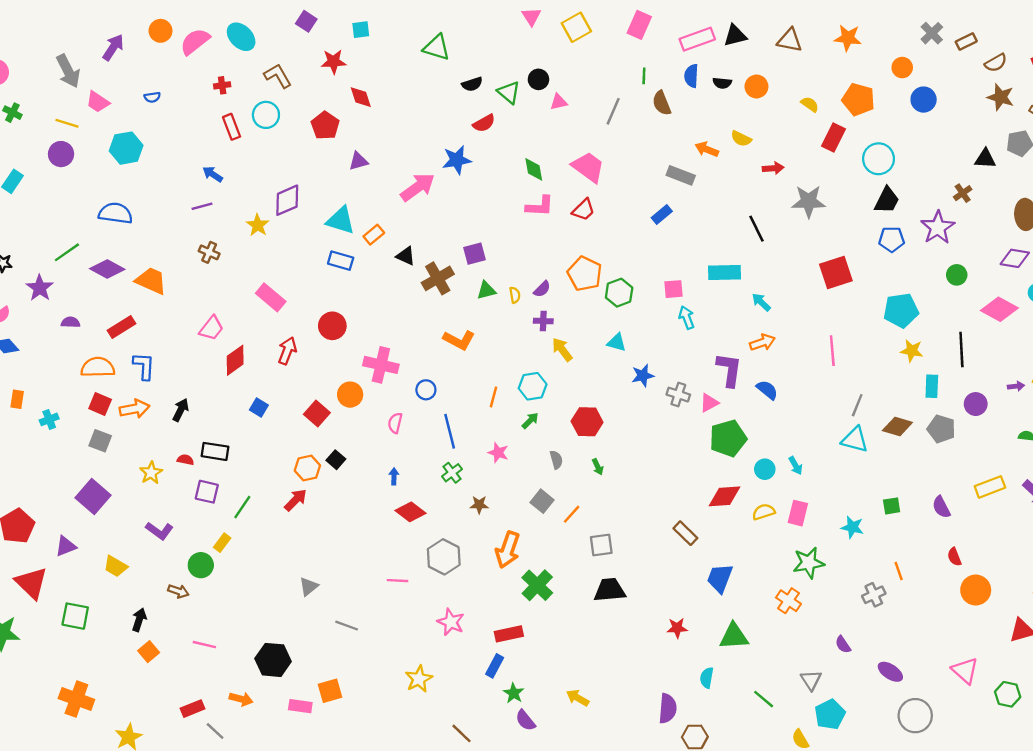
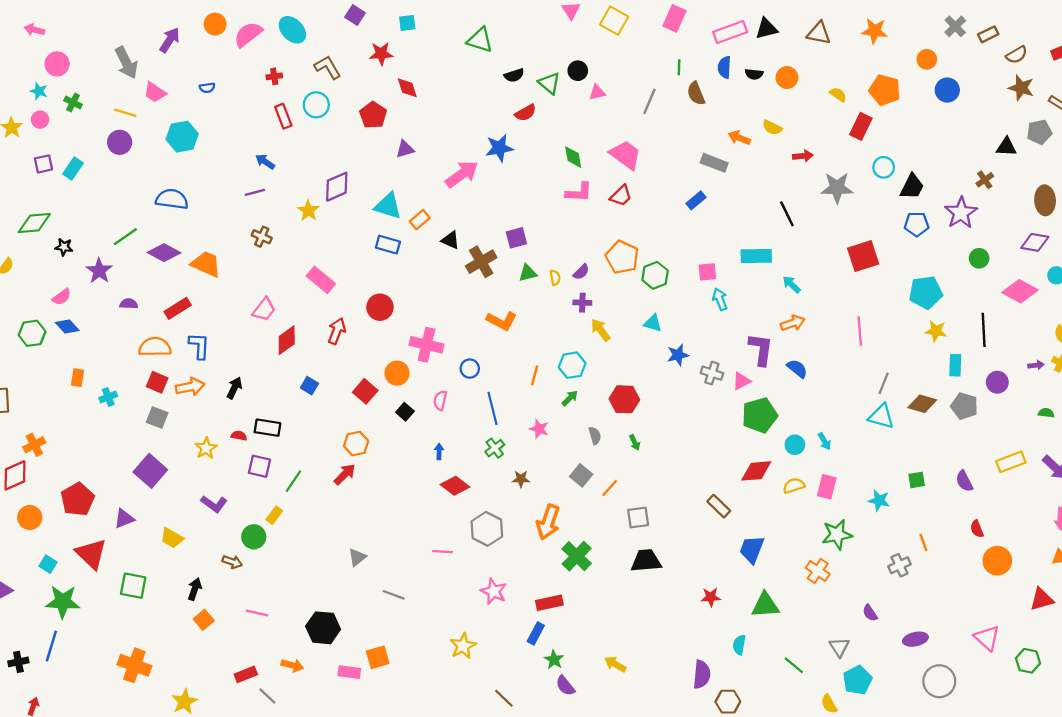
yellow square: (576, 27) -> (614, 21), turned -32
cyan circle: (879, 159) -> (884, 167), moved, size x0.7
black square: (336, 460) -> (405, 412), moved
purple ellipse: (890, 672) -> (915, 639), turned -45

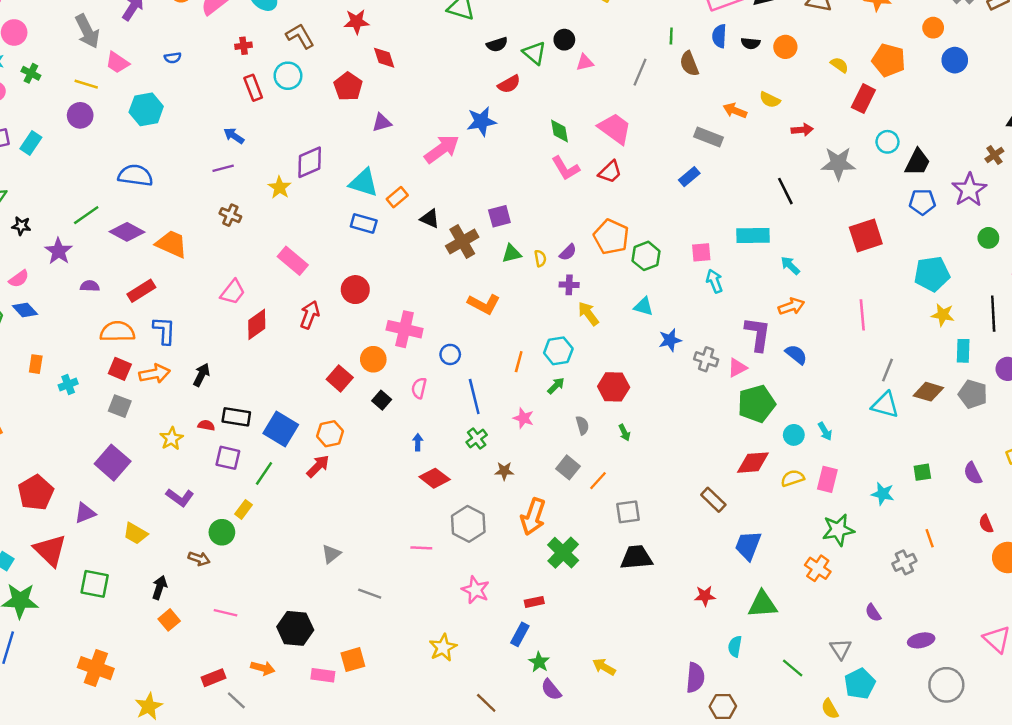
pink L-shape: (579, 192) -> (566, 168), turned 56
blue square: (309, 386) -> (281, 429), moved, size x1.8
red rectangle: (549, 603) -> (534, 602), size x0.7

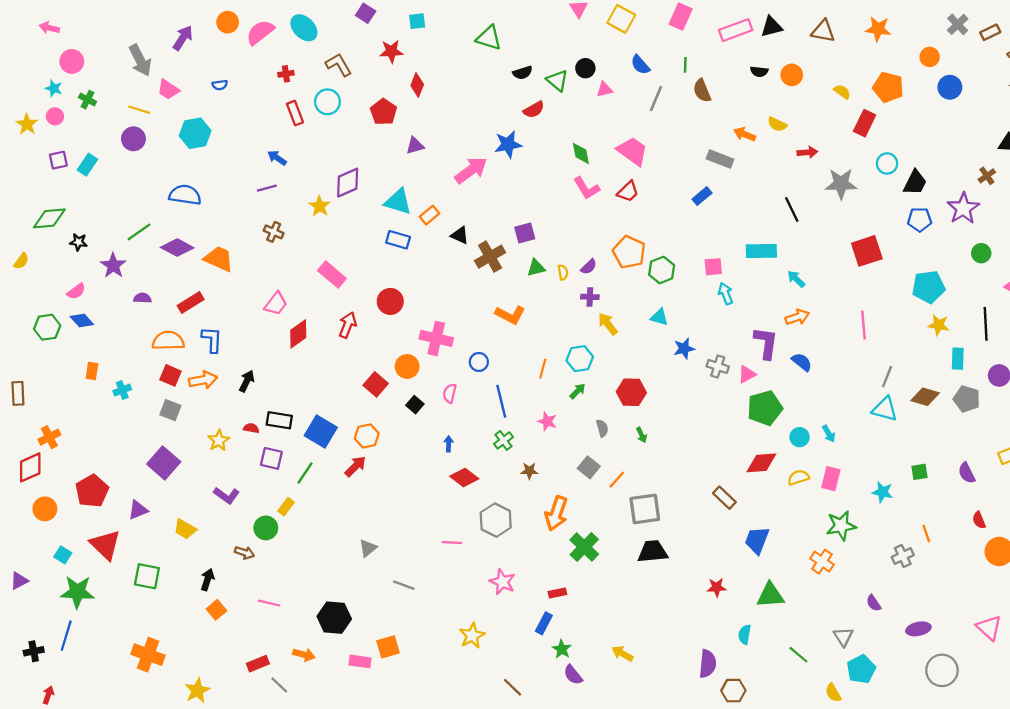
blue semicircle: (719, 36) -> (640, 65), moved, turned -45
red diamond: (384, 58) -> (417, 85), turned 40
gray square: (628, 512) -> (645, 509), size x1.4

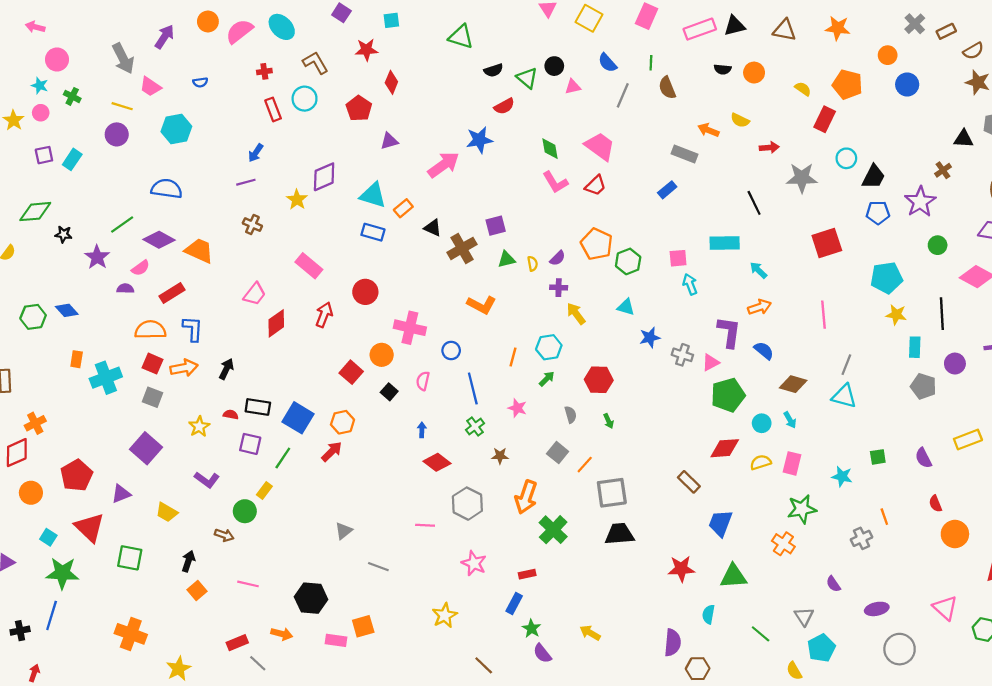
blue arrow: (277, 158) -> (256, 153), turned -90
pink semicircle: (76, 291) -> (141, 268), moved
cyan cross: (122, 390) -> (106, 378), size x1.8
brown diamond: (925, 397) -> (793, 384), moved
red star: (717, 587) -> (681, 569), size x1.4

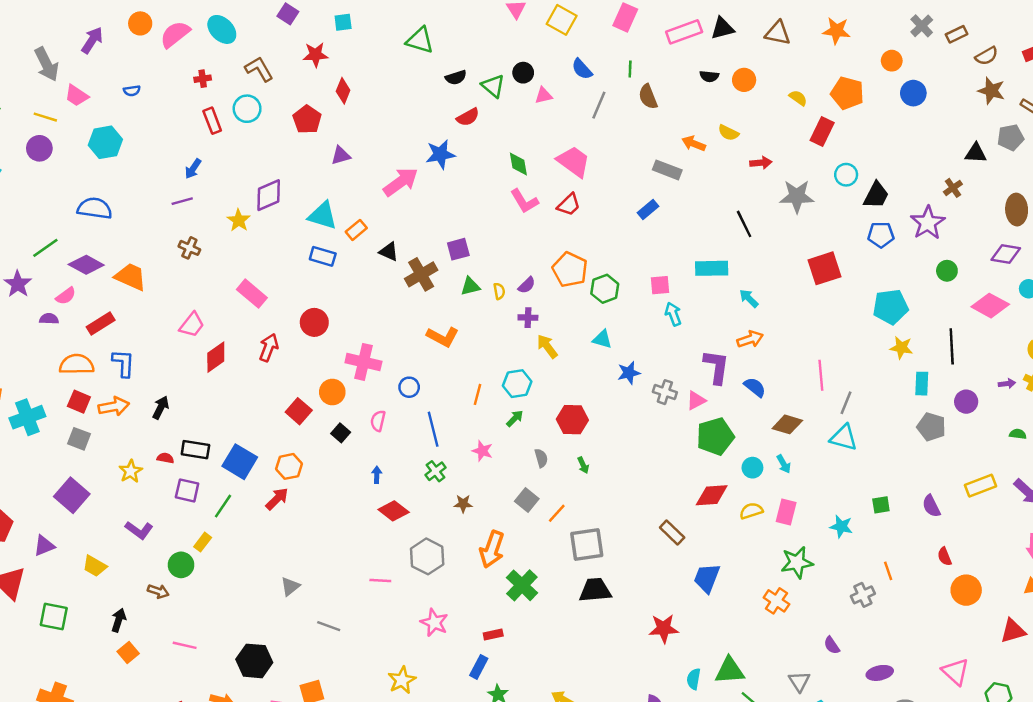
pink line: (824, 315) -> (821, 375), moved
green triangle: (733, 576) -> (730, 671), moved

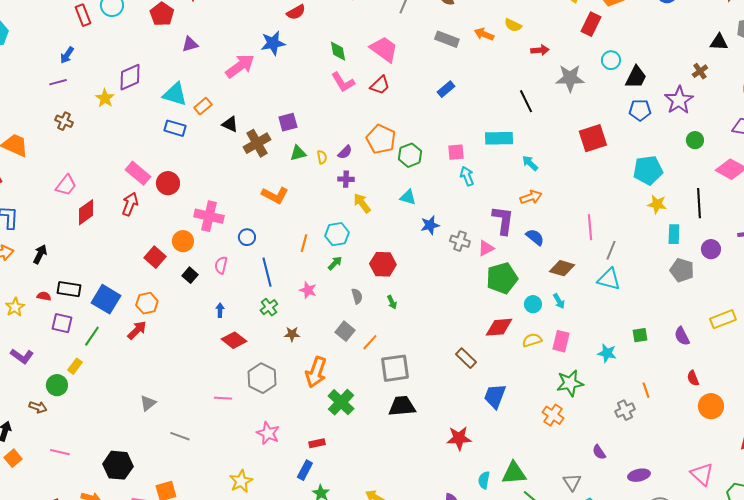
gray rectangle: (667, 170) -> (447, 39), moved
pink rectangle: (252, 294) -> (138, 173), moved

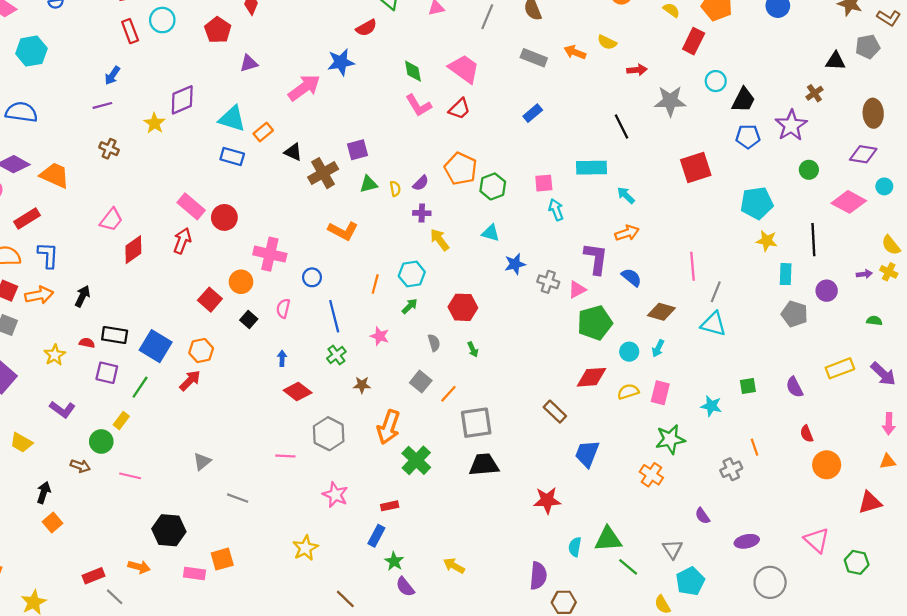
cyan arrow: (559, 301) -> (658, 348), turned 56
pink line: (60, 452) -> (130, 476), moved

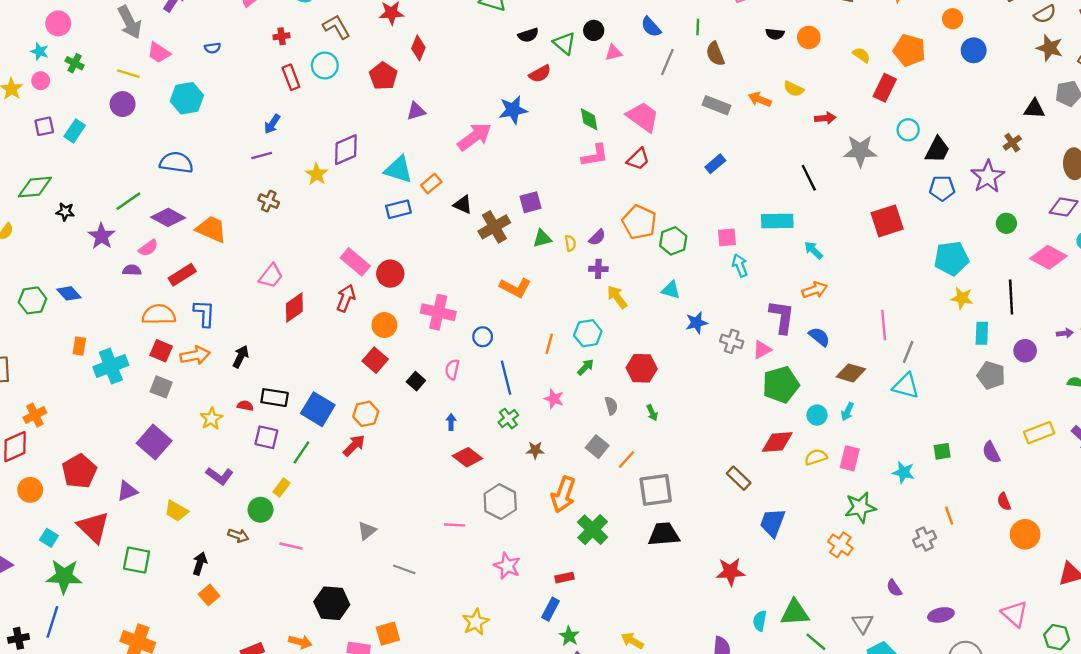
pink L-shape: (418, 105) -> (595, 156), turned -68
blue rectangle: (232, 156) -> (398, 209), turned -30
orange circle: (241, 282) -> (384, 325), moved

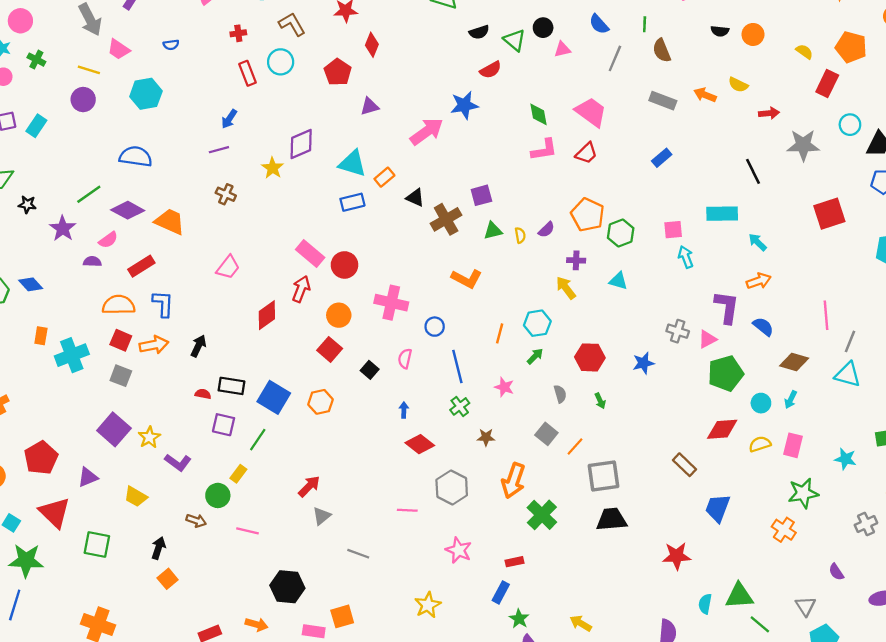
purple cross: (598, 269) -> (576, 260), moved
red diamond: (294, 307) -> (267, 315), moved
blue star: (697, 323) -> (643, 363), moved
yellow star: (211, 419) -> (149, 437), moved
red arrow: (354, 445) -> (309, 486), moved

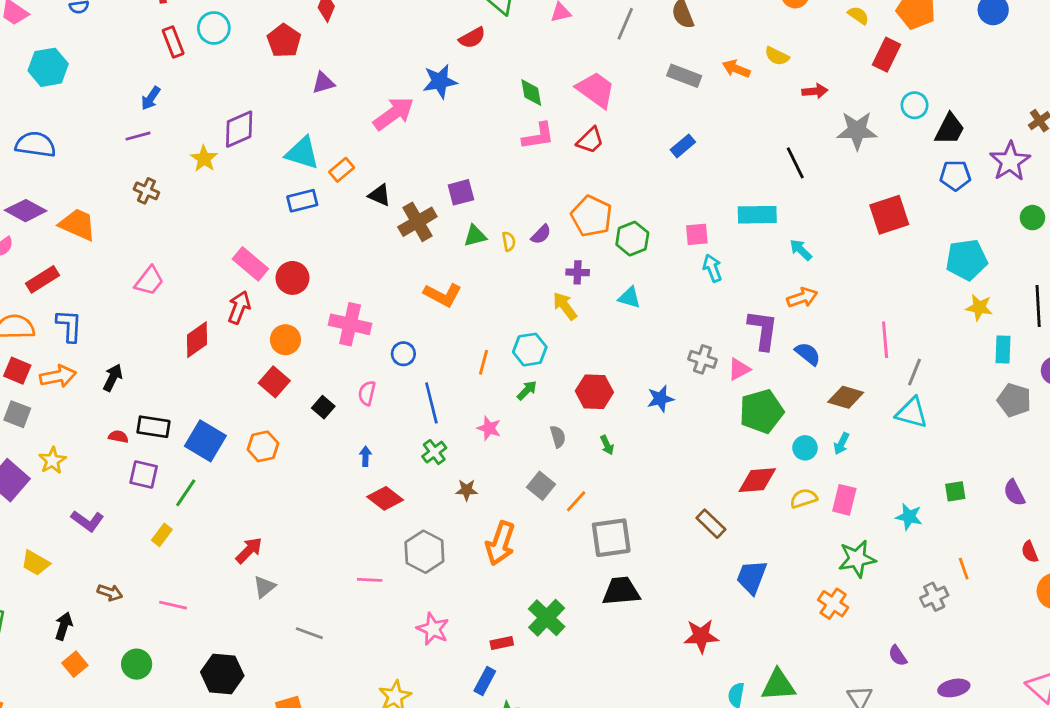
yellow star: (149, 437) -> (52, 460), moved
green circle: (218, 495) -> (137, 664), moved
green cross: (542, 515) -> (547, 618), moved

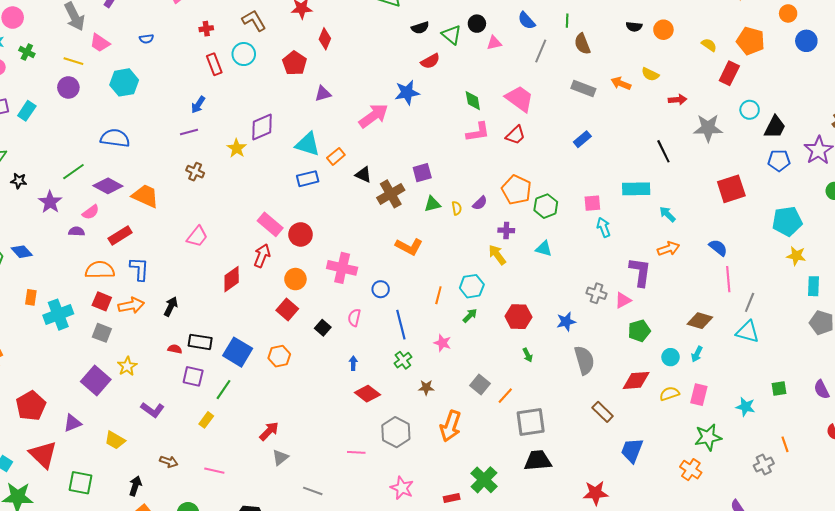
blue semicircle: (808, 354) -> (718, 248), moved
green pentagon: (761, 411) -> (639, 331), size x0.7
gray semicircle: (558, 437) -> (584, 360), moved, size x1.8

